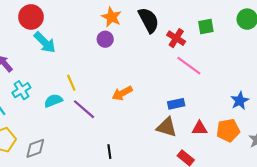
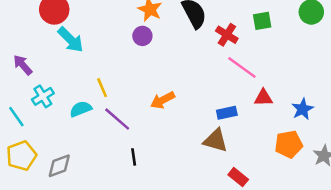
red triangle: (199, 128) -> (263, 98), moved
black line: (109, 152) -> (134, 157), moved

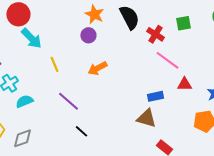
yellow line: (102, 88) -> (54, 64), moved
orange arrow: (163, 100) -> (97, 68), moved
cyan semicircle: (81, 109) -> (24, 101), moved
black line: (134, 157) -> (81, 131), turned -40

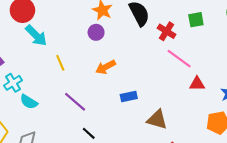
blue rectangle: (155, 96) -> (129, 96), moved
cyan semicircle: (24, 101) -> (29, 102), turned -126

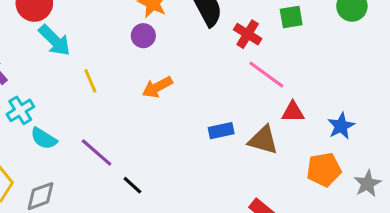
blue rectangle: (129, 96) -> (221, 131), moved
purple line: (75, 102) -> (97, 152), moved
brown triangle: (157, 120) -> (263, 140), moved

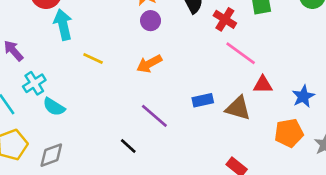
purple circle: (143, 36) -> (151, 21), moved
cyan arrow: (55, 40) -> (63, 25), turned -148
yellow line: (90, 81) -> (93, 58), turned -42
purple line: (97, 152) -> (154, 116), moved

